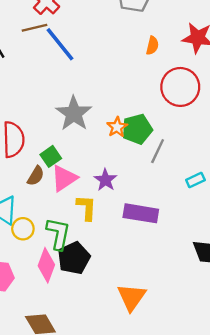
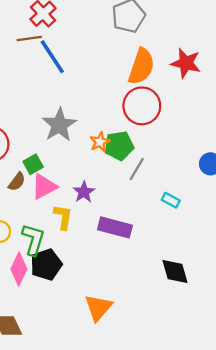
orange semicircle: (152, 46) -> (141, 66), size x2.0
red circle: (180, 87) -> (142, 106), moved
cyan rectangle: (195, 180) -> (171, 200), turned 48

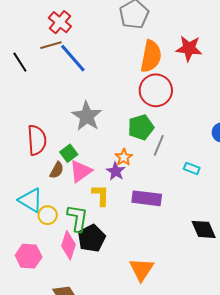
orange star: (100, 142) -> (124, 157), moved

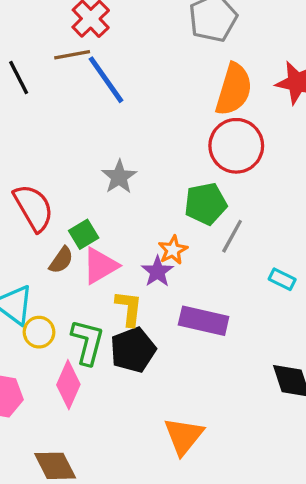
gray star: (87, 116) -> (119, 177), size x0.7
red semicircle: (37, 140) -> (33, 208), turned -32
black pentagon: (92, 238) -> (133, 350), moved

